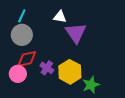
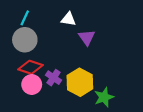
purple triangle: (76, 33) -> (87, 37), size x0.7
red diamond: (27, 59) -> (31, 67), turned 30
pink circle: (18, 74) -> (32, 85), moved

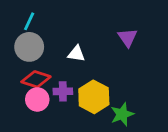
white triangle: (68, 19) -> (76, 54), moved
purple triangle: (87, 37) -> (128, 37), moved
purple cross: (53, 78) -> (63, 91), turned -35

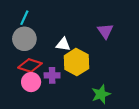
yellow hexagon: (94, 97) -> (76, 62), moved

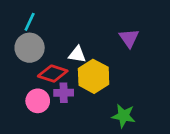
red diamond: (30, 65) -> (53, 74), moved
green star: (101, 94) -> (124, 116), turned 30

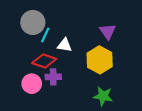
cyan line: (30, 22) -> (45, 35), moved
gray circle: (30, 48) -> (33, 22), moved
yellow hexagon: (94, 76) -> (100, 60), moved

